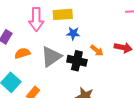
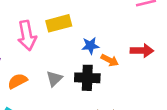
blue star: (73, 33) -> (90, 46), moved
gray triangle: (51, 57) -> (54, 79), size x0.6

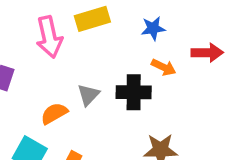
blue star: (90, 46) -> (153, 28), moved
orange semicircle: (17, 81) -> (54, 113), moved

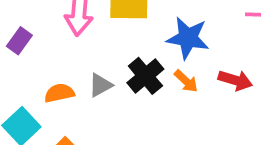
blue star: (153, 28) -> (188, 38), size x1.6
black cross: (134, 92) -> (145, 76), moved, turned 32

